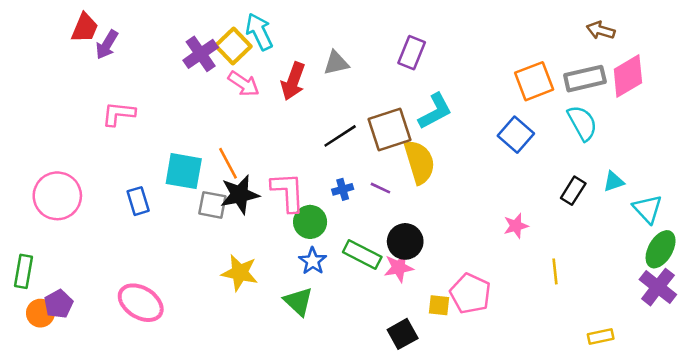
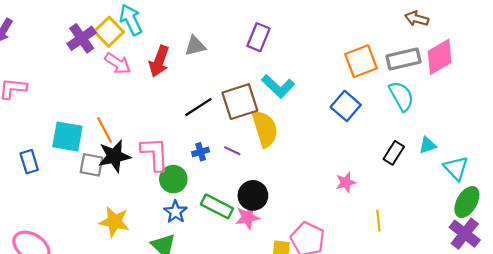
cyan L-shape: (435, 111) -> (278, 86), turned 72

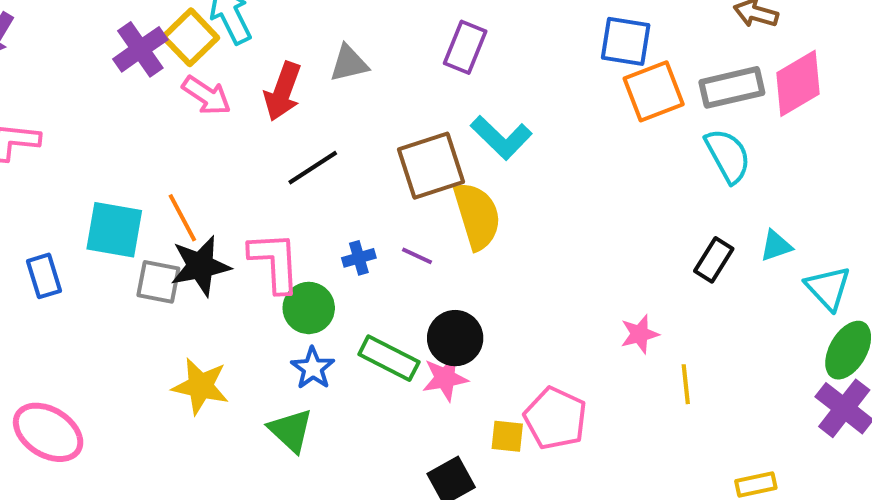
blue square: (346, 106) -> (626, 41), moved, turned -32
black line: (198, 107) -> (313, 168), moved
pink star: (346, 182) -> (640, 334), moved

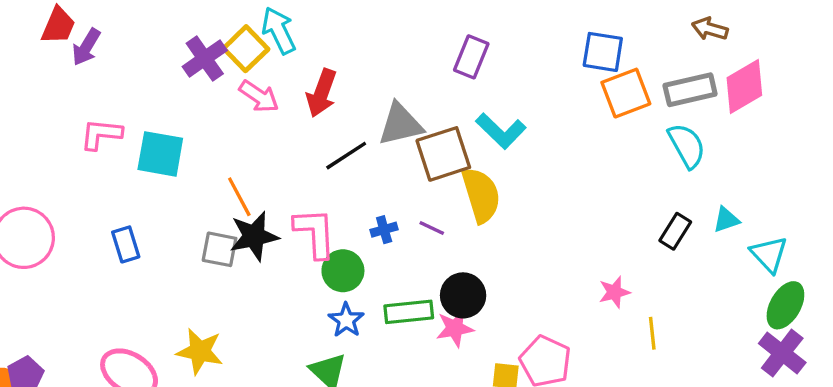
gray triangle: (349, 63) -> (400, 124), moved, size x1.4
cyan square: (114, 230) -> (160, 154), moved
green rectangle: (389, 358) -> (409, 312), turned -33
yellow star: (200, 386) -> (200, 351), moved

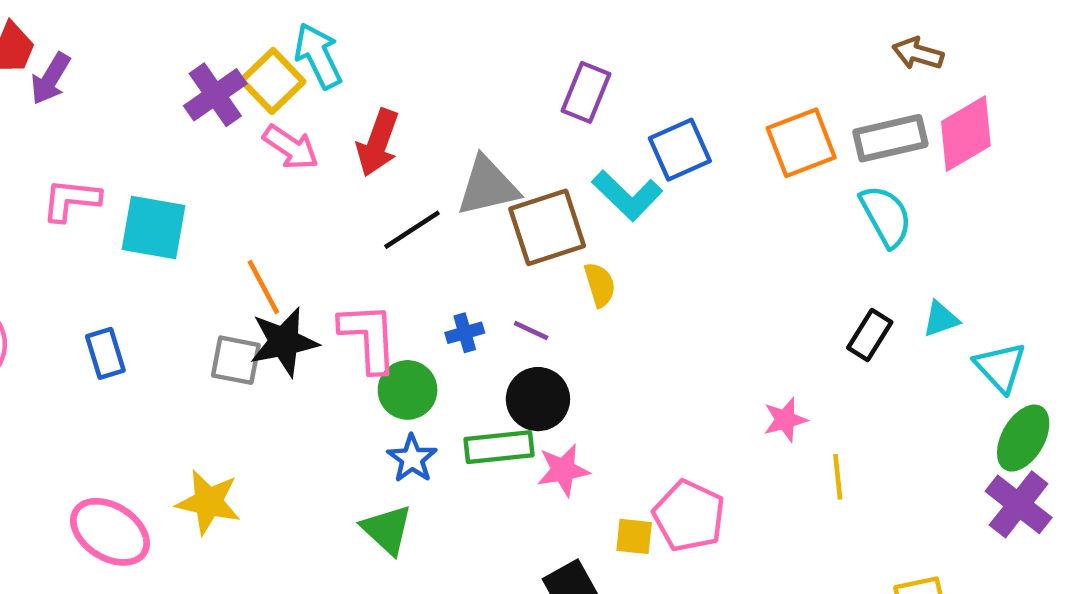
blue square: (603, 52) -> (680, 150), moved, turned -33
yellow semicircle: (481, 195) -> (600, 285), size x0.6
black circle: (463, 295) -> (538, 399), moved

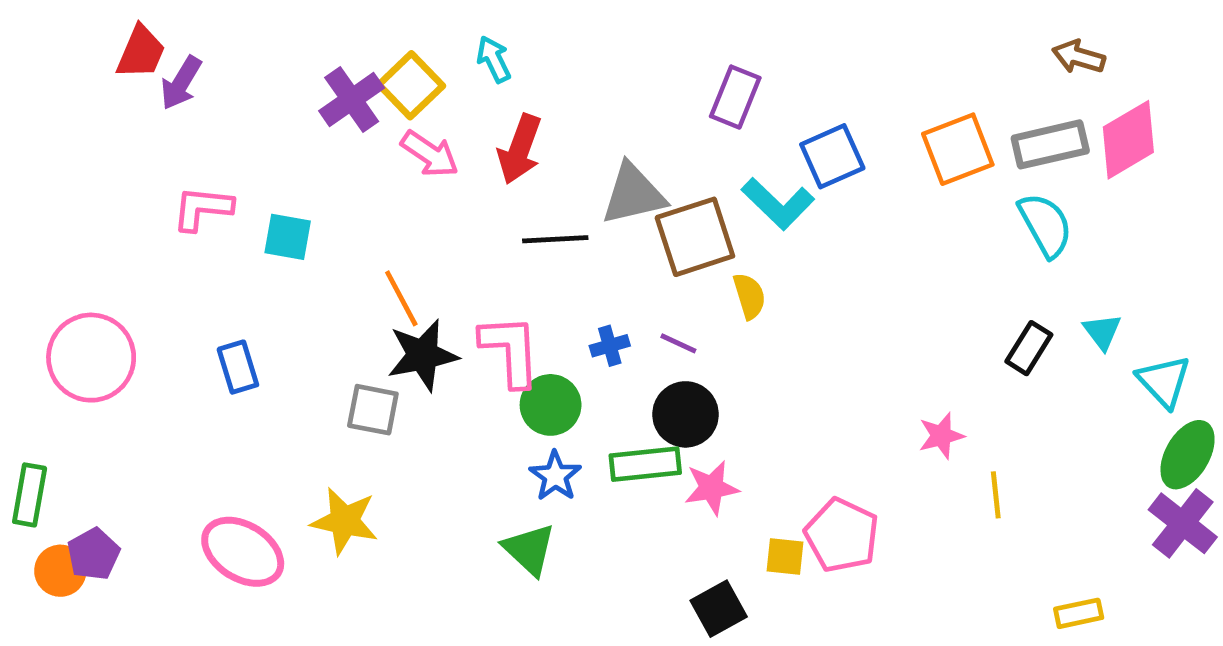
cyan arrow: (318, 56) -> (494, 59), moved, size x0.7
cyan square: (153, 227) -> (288, 237), size x0.7
black line: (412, 230) -> (555, 239), turned 30
cyan triangle: (941, 319) -> (1102, 332), turned -48
gray square: (236, 360) -> (373, 410), moved

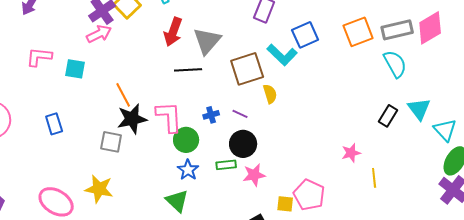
pink arrow: (430, 154) -> (99, 34), moved, turned -60
gray triangle: (633, 194) -> (207, 41), moved, turned -36
cyan triangle: (1102, 332) -> (419, 109), size x1.4
green rectangle: (645, 464) -> (226, 165), size x0.7

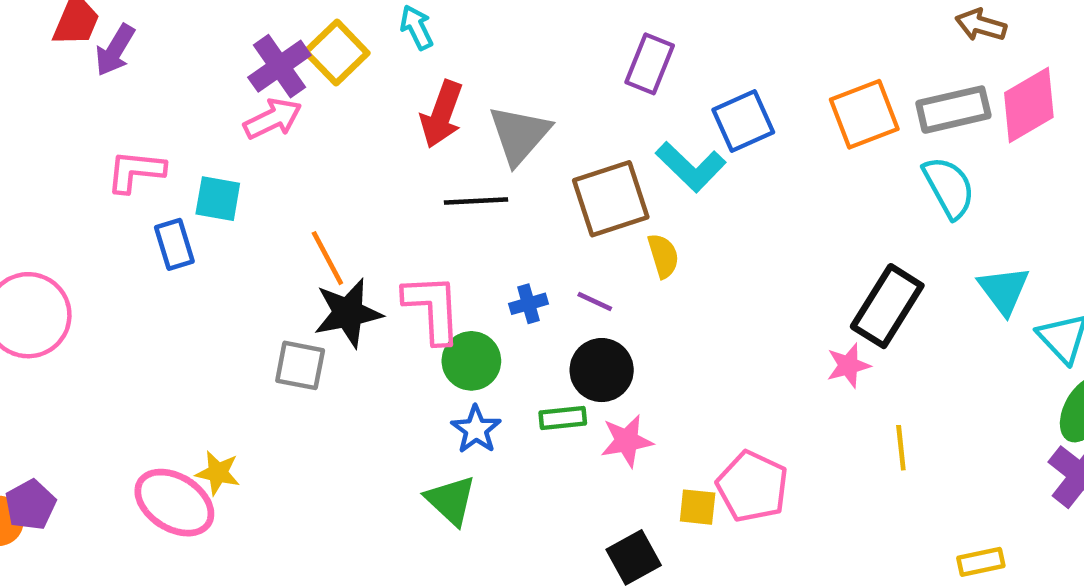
black rectangle: (388, 116) -> (887, 306), moved, size x1.6
blue rectangle: (54, 124) -> (174, 244), moved
pink star: (351, 153) -> (848, 365), moved
yellow star: (99, 189) -> (218, 473), moved, size x0.7

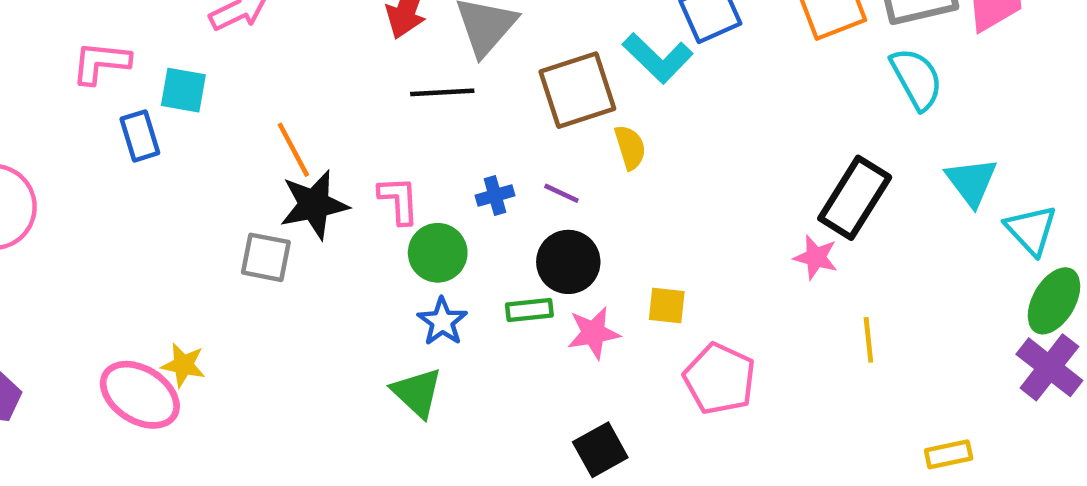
pink L-shape: (433, 308) -> (399, 200), size x0.7
pink star: (848, 365) -> (816, 257), turned 30
yellow square: (698, 507) -> (667, 305), moved

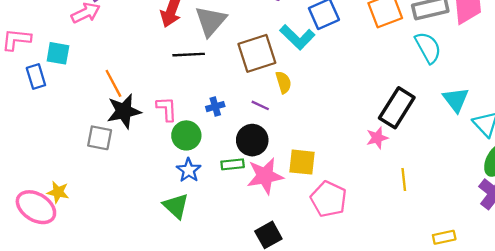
purple line: (561, 193) -> (260, 105), moved
pink star: (816, 257) -> (377, 138), turned -30
yellow square: (667, 305) -> (302, 162), size x1.4
pink star: (593, 333) -> (265, 176), size x1.4

